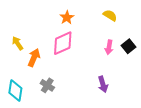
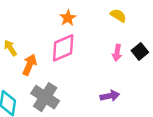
purple arrow: (103, 84) -> (110, 96), turned -84
gray cross: (47, 85) -> (45, 97), size x1.6

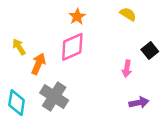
pink arrow: (117, 53) -> (127, 69), moved
purple arrow: (110, 96) -> (139, 103), moved

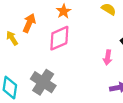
orange arrow: (38, 64) -> (29, 23), moved

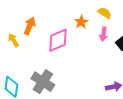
orange star: (64, 11) -> (81, 22), moved
pink arrow: (108, 57) -> (104, 34), moved

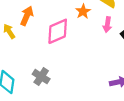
gray cross: (43, 82) -> (41, 77), size x0.7

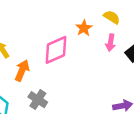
orange arrow: (27, 16) -> (22, 70), moved

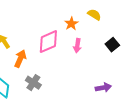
pink arrow: (111, 43) -> (77, 46), moved

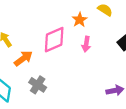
orange arrow: (20, 59) -> (23, 58), turned 30

